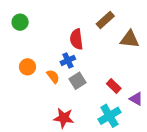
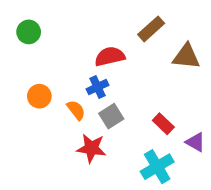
red semicircle: (76, 39) -> (110, 56), turned 84
red star: (64, 118) -> (91, 148), moved

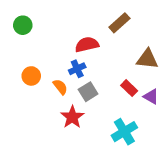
brown triangle: (186, 56) -> (147, 59), moved
red rectangle: (163, 124) -> (129, 88), moved
purple triangle: (195, 142) -> (151, 97), moved
red star: (91, 148) -> (72, 117), turned 30

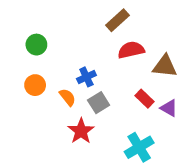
brown rectangle: (119, 23) -> (118, 20), moved
green circle: (23, 25) -> (36, 45), moved
red semicircle: (87, 45) -> (131, 50), moved

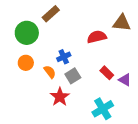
brown rectangle: (118, 20) -> (51, 14), moved
green circle: (36, 45) -> (27, 33), size x1.5
brown triangle: (165, 66) -> (122, 23), moved

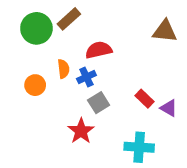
green circle: (27, 33) -> (36, 28), moved
red semicircle: (97, 37) -> (99, 50), moved
orange semicircle: (50, 72) -> (63, 69), moved, turned 32
cyan cross: (103, 109) -> (139, 147), turned 35

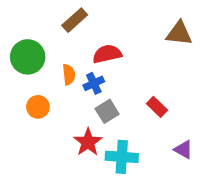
green circle: (36, 28) -> (28, 57), moved
orange circle: (35, 85) -> (38, 107), moved
purple triangle: (169, 108) -> (184, 150), moved
cyan cross: (139, 147) -> (122, 157), moved

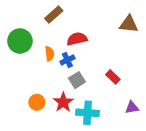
orange circle: (38, 107) -> (37, 102), moved
purple triangle: (184, 150) -> (132, 108), turned -40

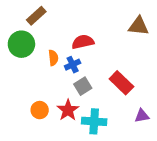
brown rectangle: (54, 15) -> (36, 16), moved
red rectangle: (113, 77) -> (121, 83), size x1.5

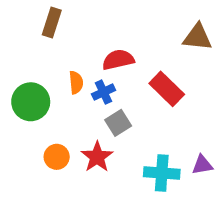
brown rectangle: (36, 16) -> (52, 22), turned -30
green circle: (21, 44) -> (31, 102), moved
red rectangle: (121, 83) -> (167, 89), moved
cyan cross: (94, 121) -> (162, 173), moved

